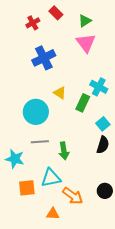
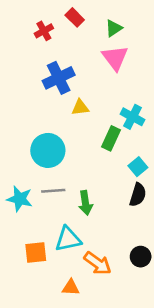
yellow triangle: (60, 93) -> (80, 107), moved, turned -40
cyan star: (15, 159) -> (20, 199), moved

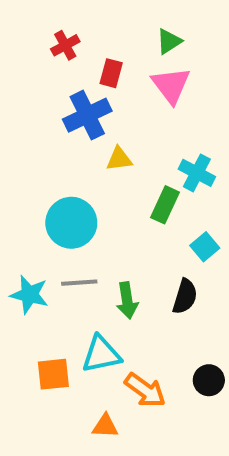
red rectangle: (75, 17) -> (111, 73), moved, turned 60
black semicircle: (138, 195) -> (185, 296), moved

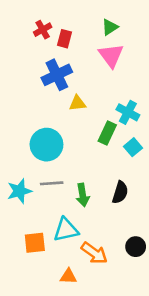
red rectangle: (111, 73) -> (65, 39), moved
cyan square: (205, 247) -> (133, 147), moved
cyan star: (29, 294) -> (19, 191), turned -30

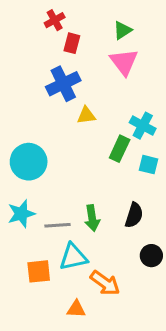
red cross: (43, 30) -> (55, 20), moved
cyan circle: (46, 145) -> (29, 162), moved
cyan square: (133, 147) -> (148, 165), turned -36
gray line: (52, 183) -> (57, 225), moved
black circle: (136, 247) -> (151, 256), moved

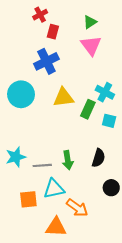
yellow triangle: (86, 115) -> (63, 97), moved, size x1.5
cyan circle: (29, 162) -> (21, 94), moved
orange triangle: (76, 309) -> (56, 227), size x1.5

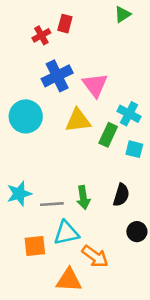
red cross: (40, 15) -> (41, 35), moved
green triangle: (90, 22) -> (123, 14), moved
red rectangle: (53, 32) -> (65, 24), moved
pink triangle: (91, 45) -> (95, 85), moved

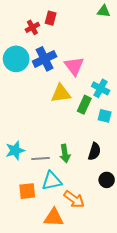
green triangle: (123, 14) -> (104, 11), moved, turned 40
cyan circle: (26, 116) -> (16, 59), moved

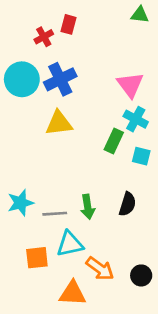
pink triangle: (74, 66) -> (130, 85), moved
yellow triangle: (61, 93) -> (59, 123), moved
black circle: (107, 180) -> (141, 275), moved

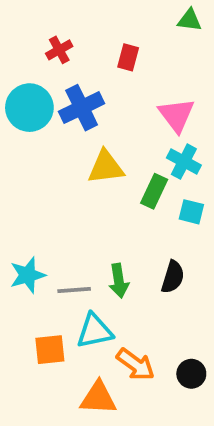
red rectangle: (68, 24) -> (128, 57), moved
yellow triangle: (59, 123) -> (106, 167), moved

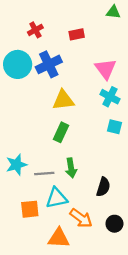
red rectangle: (128, 57) -> (77, 34), turned 64
green rectangle: (154, 191) -> (61, 132), moved
black semicircle: (173, 277) -> (103, 187), moved

